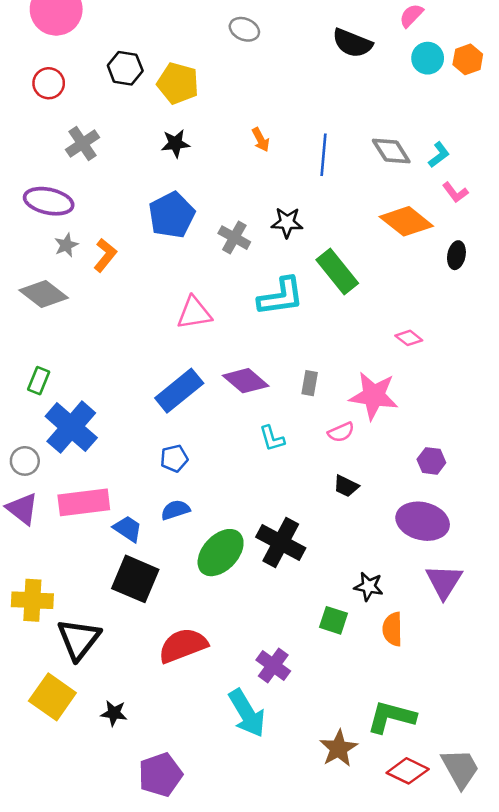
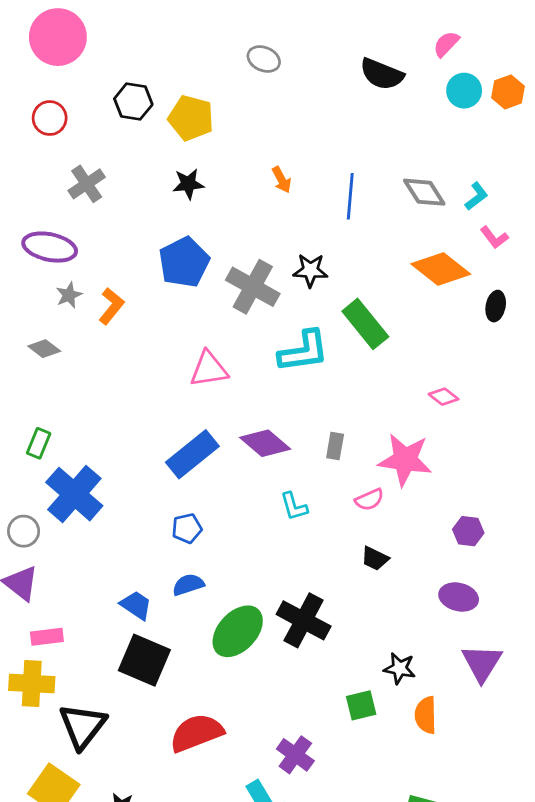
gray cross: (234, 238) -> (253, 287), size x1.5
gray diamond: (44, 294) -> (44, 349), size x0.6
pink rectangle: (84, 502) -> (47, 637), moved, size x0.6
purple ellipse: (423, 521) -> (459, 597), size x0.7
green square: (334, 620) -> (361, 705), turned -32

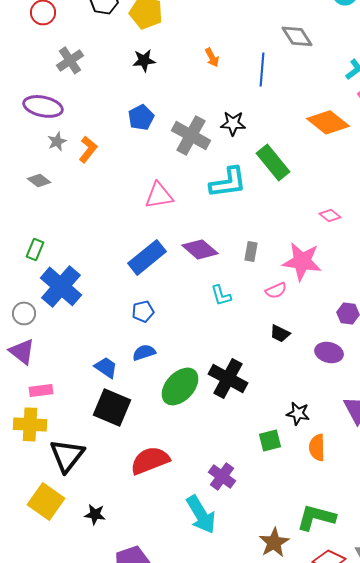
gray diamond: (424, 192) -> (297, 36), moved
blue pentagon: (184, 262) -> (141, 117), size x0.7
purple ellipse: (459, 597) -> (329, 352), moved

